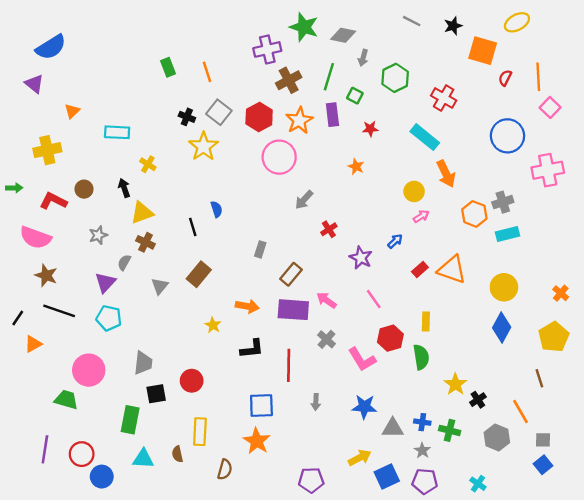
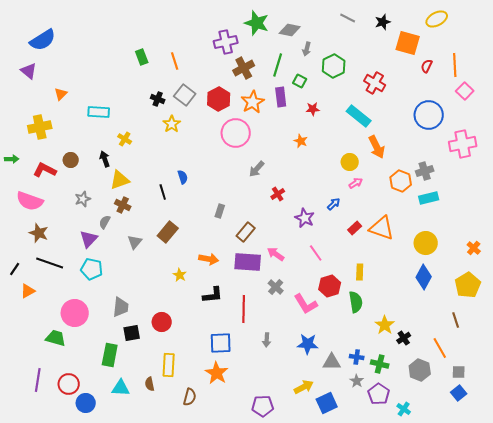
yellow star: (203, 146) -> (172, 124), size x0.7
purple pentagon: (425, 481) -> (379, 394), moved, turned 30

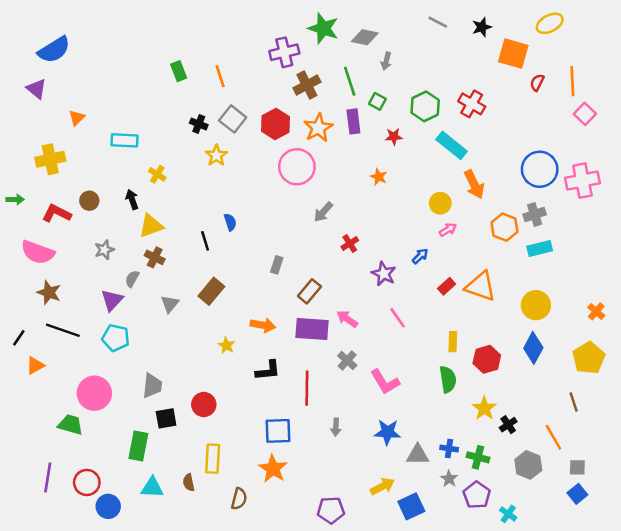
green line: (278, 65) -> (350, 81), turned -35
green hexagon: (334, 66) -> (425, 106), moved
blue circle: (429, 115) -> (540, 169), moved
red hexagon: (330, 286) -> (487, 359), moved

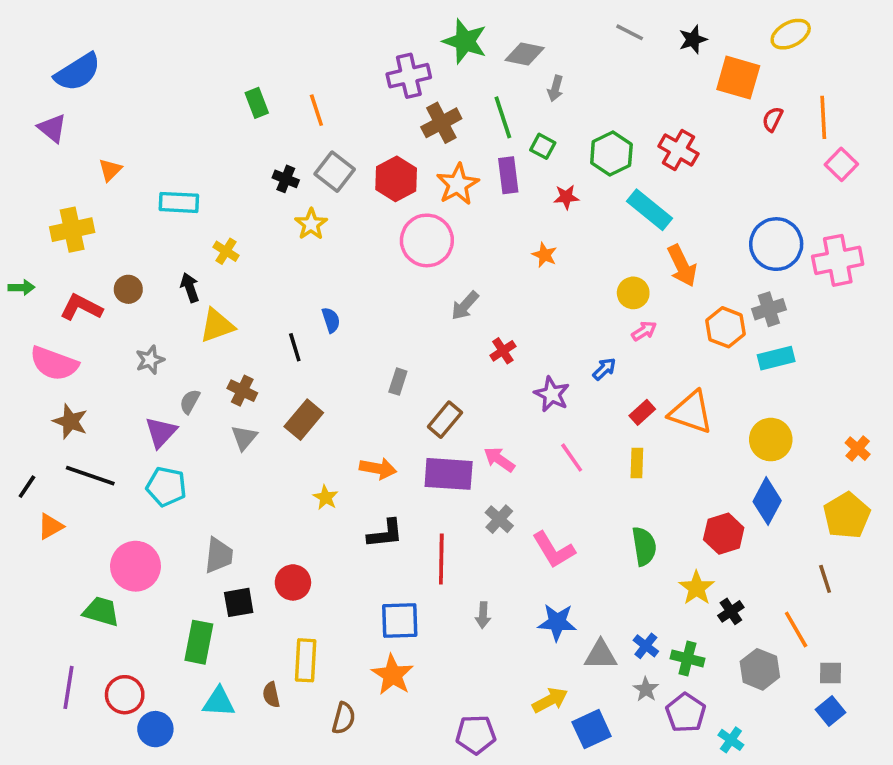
brown cross: (155, 257) -> (242, 391), moved
yellow rectangle: (453, 342) -> (637, 463), moved
red hexagon: (487, 359) -> (724, 534), moved
blue cross: (449, 449) -> (646, 646), turned 30

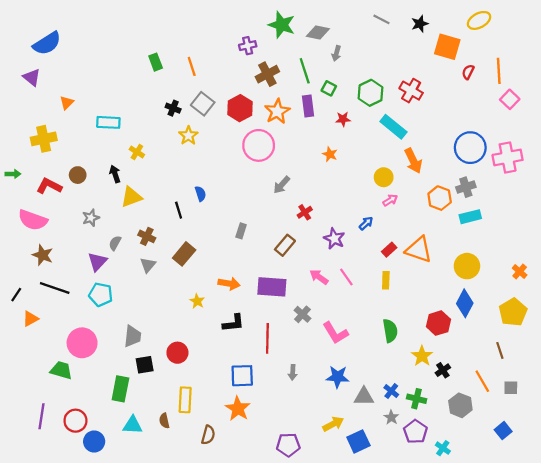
purple cross: (409, 76) -> (248, 46), size x0.7
brown rectangle: (445, 420) -> (285, 245), moved
pink arrow: (499, 459) -> (319, 277), moved
gray square: (830, 673) -> (511, 388), moved

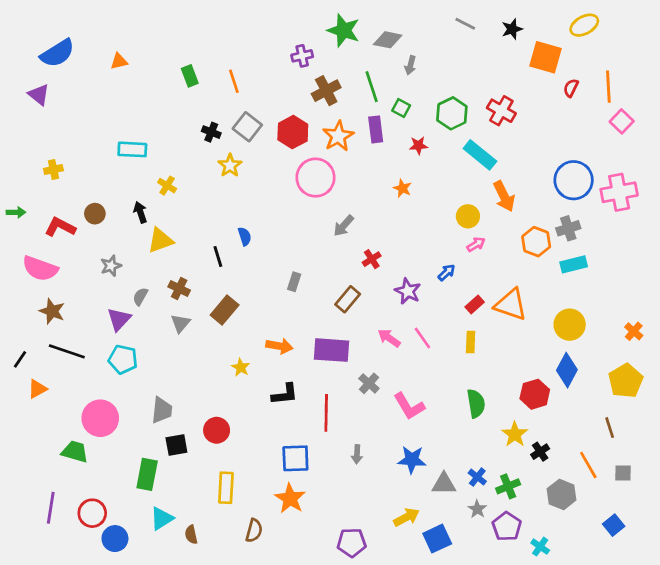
orange triangle: (67, 103) -> (119, 61), moved, turned 32
yellow cross: (44, 139) -> (53, 170), size x0.6
green cross: (417, 399) -> (508, 486), turned -36
brown semicircle: (164, 421) -> (191, 535), moved
cyan triangle: (133, 425) -> (162, 518), turned -35

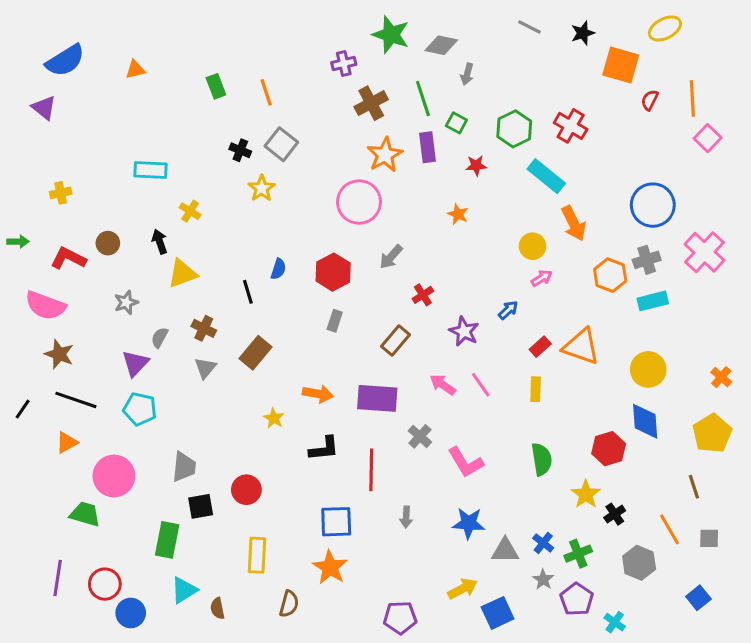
red hexagon: (293, 132) -> (333, 272), moved
pink cross: (619, 192) -> (705, 252), moved, turned -36
blue semicircle: (245, 236) -> (278, 269), turned 36
blue diamond: (567, 370) -> (645, 421), turned -32
orange triangle: (37, 389) -> (67, 443), moved

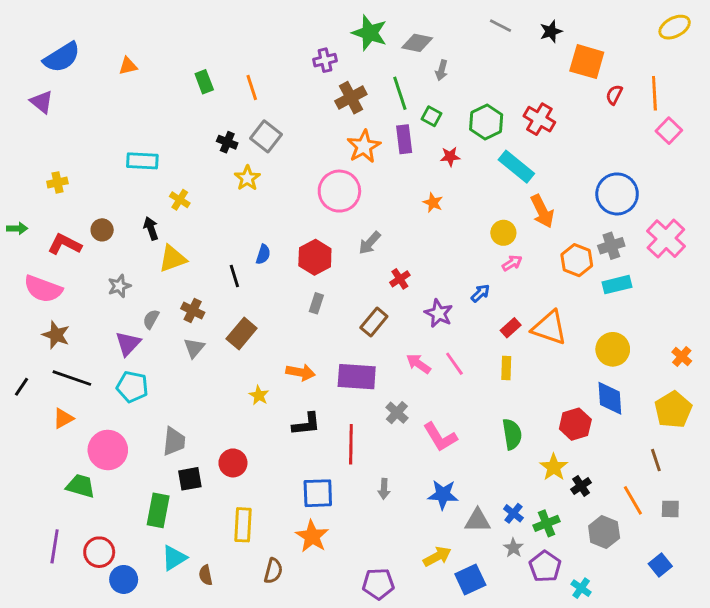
yellow ellipse: (665, 28) -> (675, 27), moved

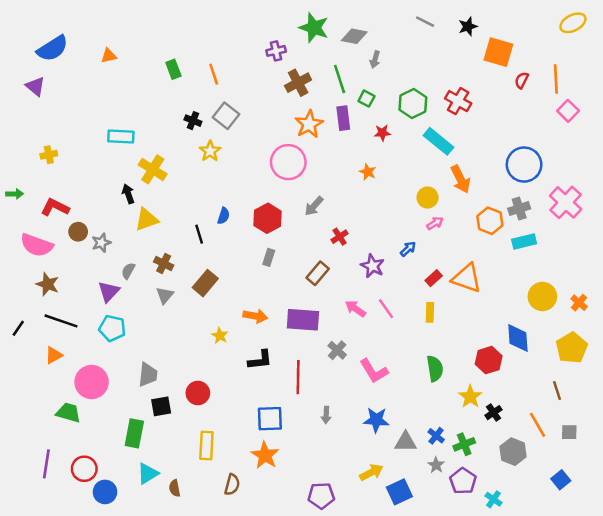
yellow cross: (180, 200) -> (153, 169), size x1.6
brown circle: (102, 230) -> (78, 232), moved
yellow circle: (613, 349) -> (542, 296), moved

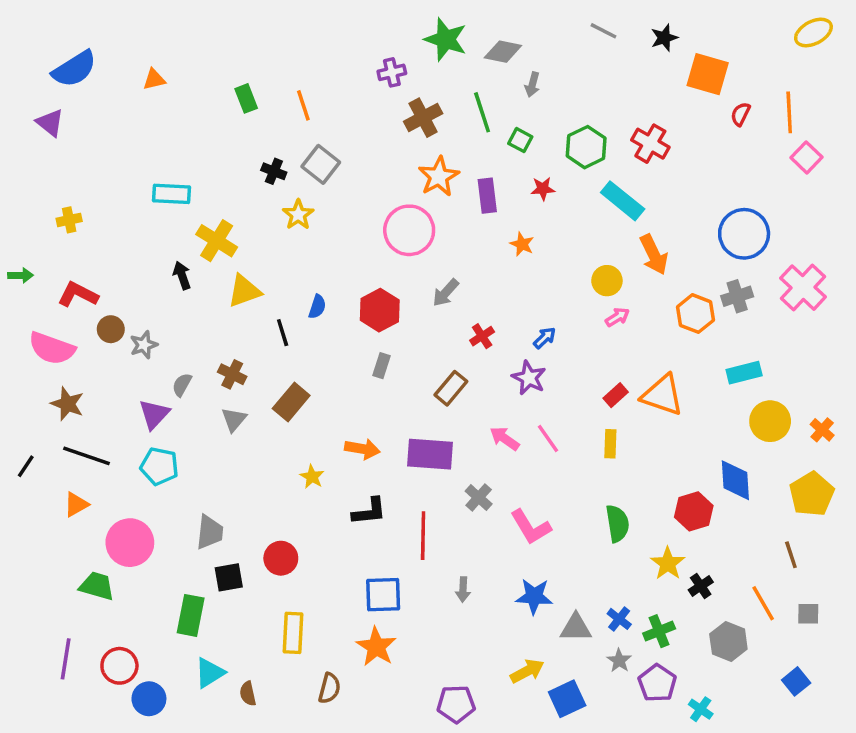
purple rectangle: (343, 118) -> (487, 196), moved
yellow triangle: (147, 220) -> (244, 291), moved
cyan rectangle: (524, 242) -> (744, 373), moved
blue arrow: (408, 249) -> (545, 338), moved

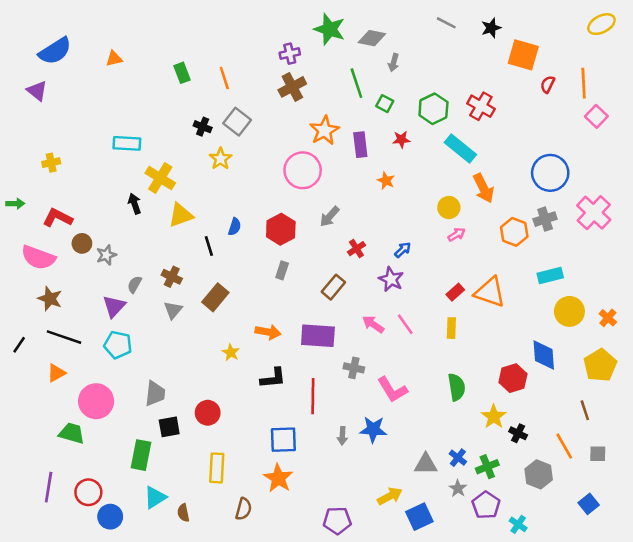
brown cross: (423, 118) -> (292, 87), moved
gray cross: (479, 497) -> (354, 368), turned -30
black cross: (701, 586) -> (518, 433), turned -30
blue star: (534, 596) -> (373, 429), moved

